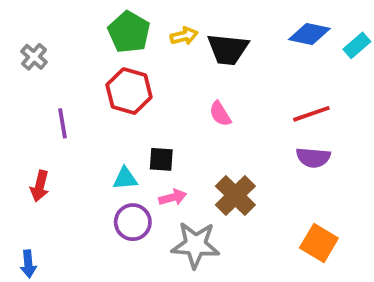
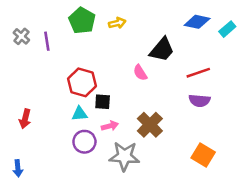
black trapezoid: (228, 49) -> (162, 50), moved, turned -56
red hexagon: (129, 91) -> (82, 82), moved
purple line: (63, 123) -> (47, 41), moved

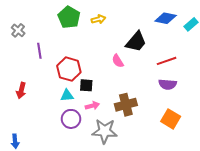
purple line: (47, 41) -> (39, 51), moved
red arrow: (25, 119) -> (21, 90), moved
brown cross: (150, 125) -> (126, 105), turned 30
orange square: (203, 155) -> (171, 119), moved

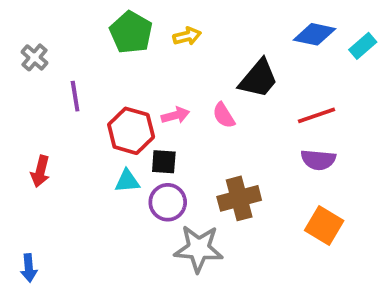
pink arrow: (92, 106) -> (175, 115), moved
purple circle: (71, 119) -> (168, 202), moved

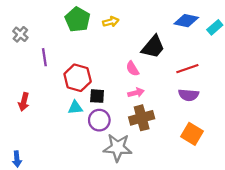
pink arrow: (175, 115) -> (136, 93), moved

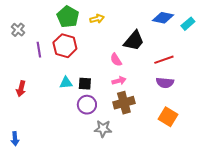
red hexagon: (78, 78) -> (65, 46), moved
cyan triangle: (75, 108) -> (66, 83), moved
gray star: (118, 148) -> (103, 129), size x0.7

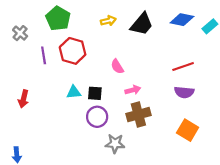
green pentagon: (68, 17) -> (58, 19), moved
black trapezoid: (134, 41) -> (142, 24), moved
pink semicircle: (116, 60) -> (117, 67), moved

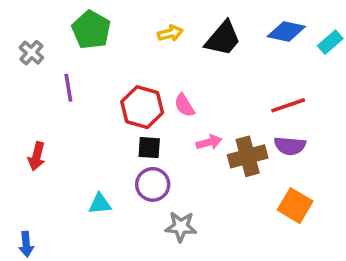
red hexagon: (73, 51) -> (142, 107), moved
cyan triangle: (74, 92) -> (100, 204), moved
brown cross: (138, 115) -> (248, 156), moved

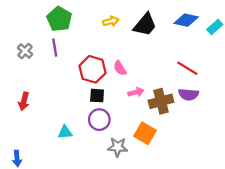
gray cross: (31, 53) -> (25, 51), moved
purple line: (68, 88) -> (55, 48), moved
red line: (288, 105) -> (187, 68), turned 50
orange square: (295, 206) -> (145, 133), moved

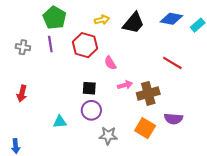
gray cross: (25, 51) -> (23, 47), turned -32
red hexagon: (92, 69) -> (85, 45), moved
purple semicircle: (188, 94) -> (173, 119), moved
orange square: (145, 133) -> (145, 128), moved

